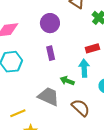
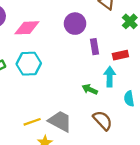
purple rectangle: (51, 53) -> (94, 47), moved
gray trapezoid: (49, 96) -> (60, 121), moved

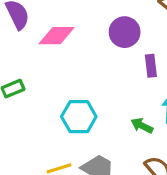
cyan hexagon: (29, 64) -> (79, 117), moved

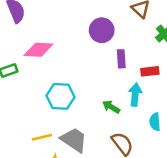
pink diamond: (57, 36) -> (38, 50), moved

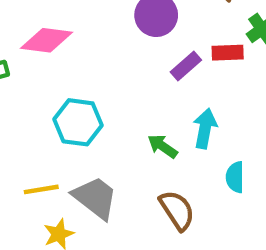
purple rectangle: (121, 59) -> (186, 66), turned 48
red rectangle: (150, 71) -> (228, 53), moved

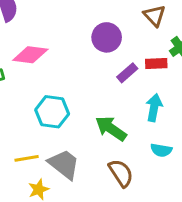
cyan arrow: (205, 128) -> (154, 108), moved
green arrow: (163, 146) -> (111, 129), size x1.5
cyan semicircle: (235, 177) -> (161, 150), turned -80

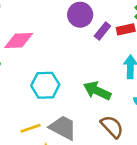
purple rectangle: (127, 73) -> (102, 31), moved

